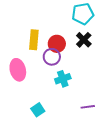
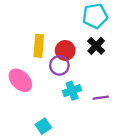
pink ellipse: (18, 70) -> (20, 80), turned -30
purple line: (88, 107) -> (101, 98), moved

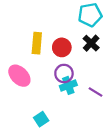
purple circle: (59, 65) -> (64, 73), moved
purple line: (101, 98) -> (95, 92), turned 40

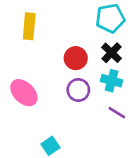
yellow rectangle: (37, 43) -> (29, 26), moved
cyan cross: (68, 85) -> (112, 81), moved, turned 35

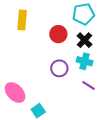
red circle: (76, 58) -> (58, 34), moved
pink ellipse: (24, 93) -> (15, 92), moved

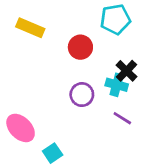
yellow rectangle: (22, 20) -> (30, 28), turned -72
black cross: (85, 40) -> (126, 71), moved

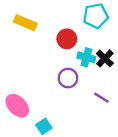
cyan cross: (117, 85) -> (86, 57), moved

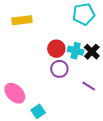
yellow rectangle: (25, 23) -> (22, 20), turned -30
red circle: (67, 39) -> (56, 49), moved

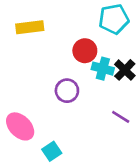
red circle: (56, 49) -> (85, 51), moved
purple circle: (59, 69) -> (67, 91), moved

